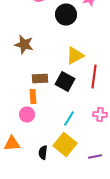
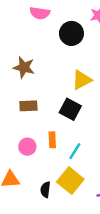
brown rectangle: (40, 78) -> (28, 106), moved
orange rectangle: (33, 96) -> (52, 140), moved

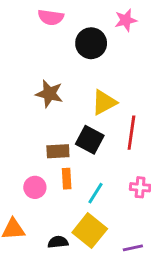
brown star: (24, 67) -> (49, 94), moved
brown rectangle: (28, 106) -> (58, 151), moved
black semicircle: (45, 190) -> (58, 242), turned 77

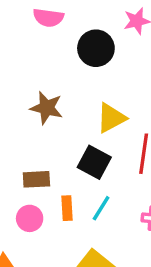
brown rectangle: (58, 151) -> (36, 179), moved
cyan line: (95, 193) -> (101, 208), moved

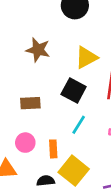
orange rectangle: (67, 208) -> (53, 149), moved
pink circle: (30, 218) -> (25, 143), moved

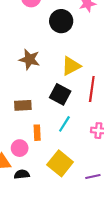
pink circle: (25, 143) -> (20, 148), moved
orange rectangle: (53, 149) -> (37, 133), moved
black semicircle: (46, 181) -> (22, 174), moved

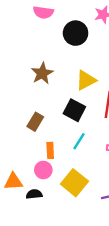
brown star: (29, 59) -> (42, 73), turned 30
brown rectangle: (23, 105) -> (35, 122), turned -56
pink circle: (20, 148) -> (43, 170), moved

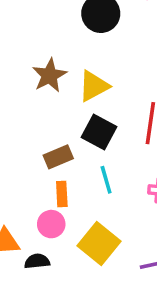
yellow triangle: (86, 80) -> (94, 86), moved
brown rectangle: (35, 122) -> (58, 157), moved, turned 36
cyan line: (79, 141) -> (106, 180), turned -48

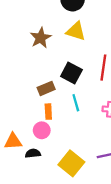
yellow triangle: (94, 86) -> (76, 31), moved, turned 45
yellow square: (99, 244) -> (71, 163), moved

